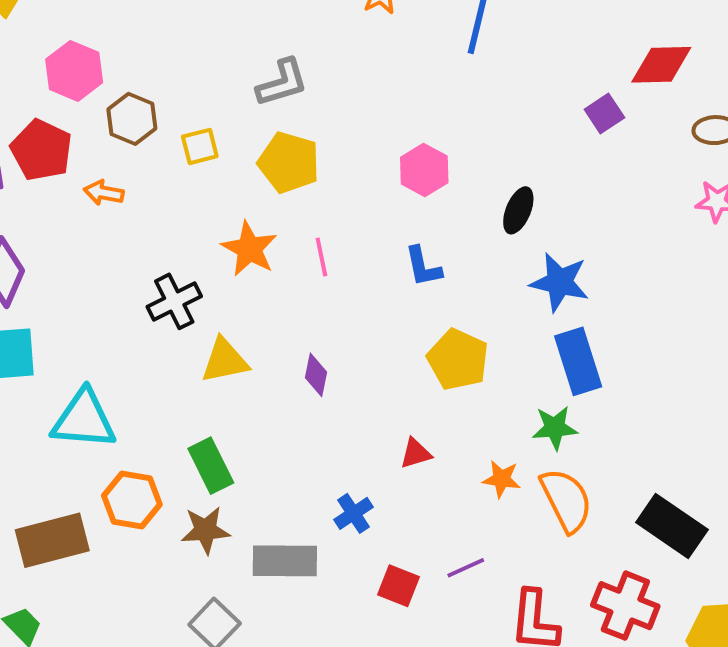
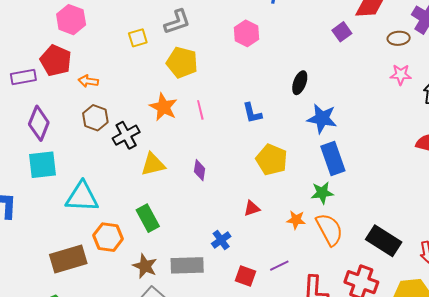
brown hexagon: (132, 119) -> (95, 118), moved
yellow square: (200, 146) -> (138, 38), moved
pink hexagon: (424, 170) -> (246, 33), moved
brown star: (205, 530) -> (145, 266), moved, turned 30

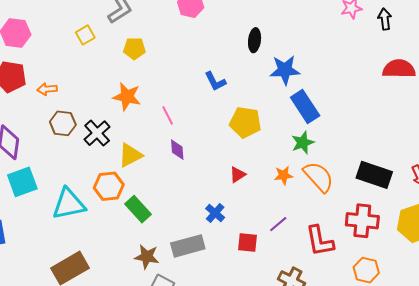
yellow pentagon: (182, 62) -> (134, 48), size x0.7
pink line: (200, 110) -> (168, 115), moved
orange hexagon: (108, 237) -> (109, 186), moved

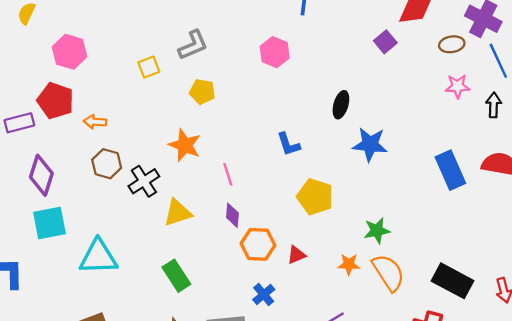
blue rectangle: (305, 107) -> (450, 170), moved
orange hexagon: (109, 186) -> (258, 244), moved

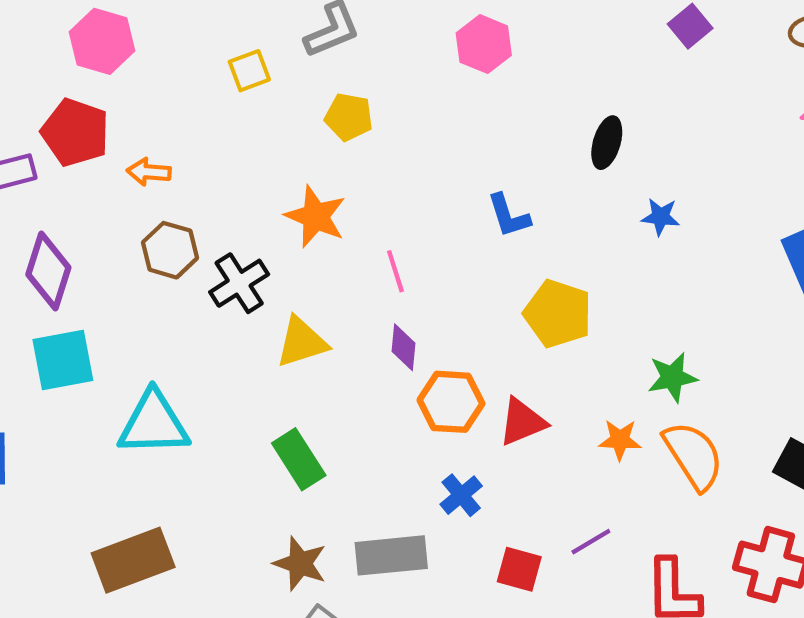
blue star: (370, 144) -> (660, 217), size x0.6
red triangle: (296, 255) -> (522, 422), size x1.4

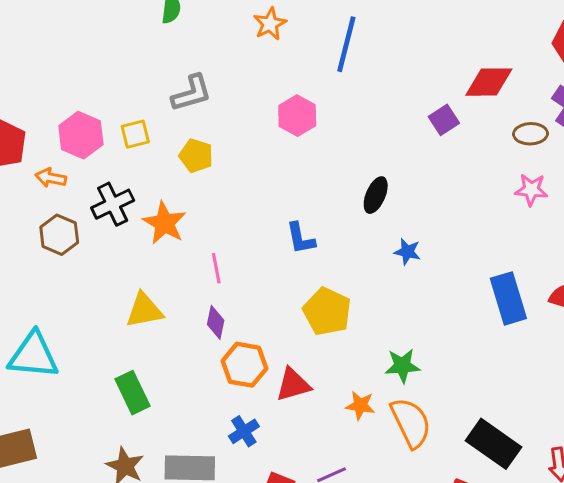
pink hexagon: (102, 41) -> (81, 135), moved
yellow square: (249, 71) -> (135, 134), moved
black cross: (239, 283) -> (113, 204), moved

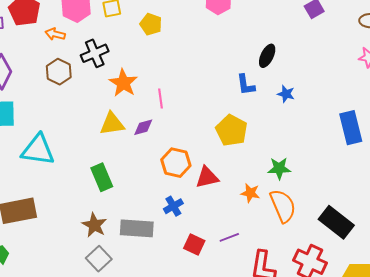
orange star: (164, 223) -> (123, 83), moved
blue L-shape: (301, 238) -> (246, 85), moved
purple diamond: (216, 322) -> (143, 127), moved, turned 60

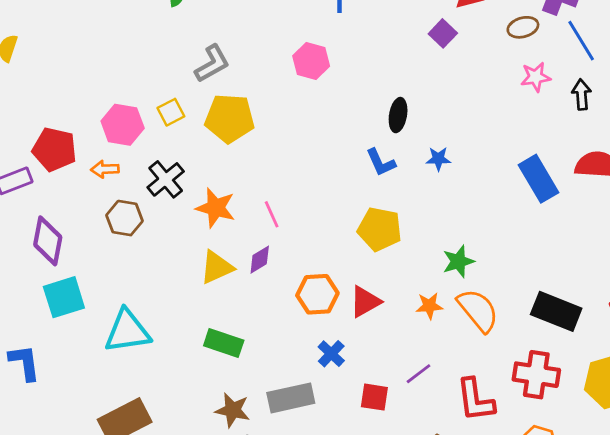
yellow pentagon: (151, 24) -> (230, 118), size x1.6
green rectangle: (102, 177) -> (224, 343), turned -32

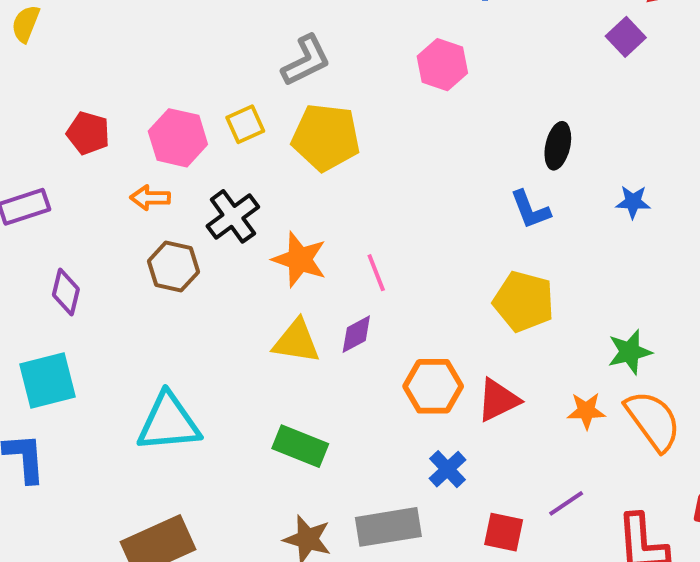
red pentagon: (54, 149) -> (88, 133), moved, size x0.7
blue star: (438, 159) -> (633, 202), moved
purple diamond: (48, 241) -> (66, 292), size x0.7
yellow triangle: (217, 267) -> (296, 341), turned 30
cyan square: (64, 297) -> (48, 381), moved

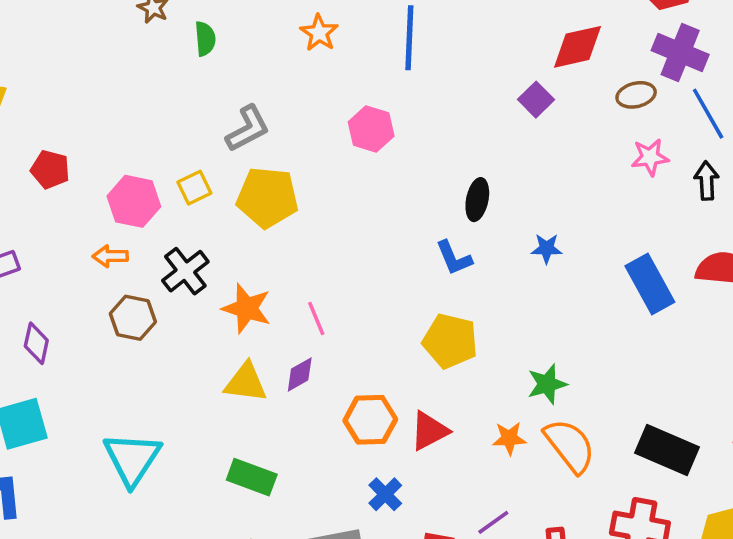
red pentagon: (88, 133) -> (50, 169), moved
cyan triangle: (169, 422) -> (132, 459), turned -50

